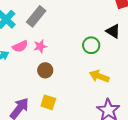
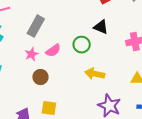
gray rectangle: (36, 16) -> (36, 26), moved
pink semicircle: (20, 46) -> (53, 50), moved

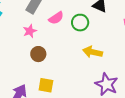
pink semicircle: (53, 50) -> (56, 18), moved

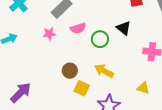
brown circle: (38, 54) -> (70, 71), moved
yellow square: (46, 85) -> (82, 88), moved

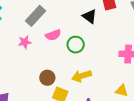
black triangle: (124, 28) -> (90, 16), moved
yellow arrow: (104, 71) -> (82, 76), turned -42

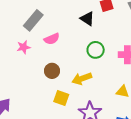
green circle: (76, 45) -> (96, 50), moved
brown circle: (47, 78) -> (52, 71), moved

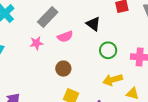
black triangle: (87, 19) -> (93, 24), moved
yellow arrow: (82, 79) -> (113, 80), moved

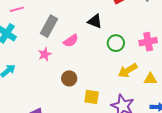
brown circle: (63, 69) -> (69, 78), moved

